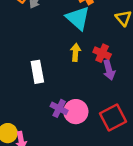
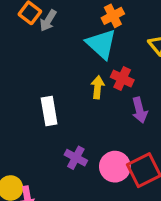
red cross: (102, 53) -> (122, 78), moved
pink circle: (76, 112) -> (115, 167), moved

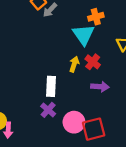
purple arrow: (140, 110) -> (100, 87), turned -84
white rectangle: (49, 111) -> (51, 86), moved

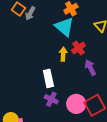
red cross: (93, 62) -> (78, 48), turned 32
purple arrow: (100, 87) -> (90, 68), turned -105

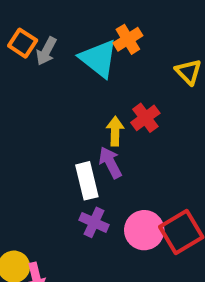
cyan triangle: (64, 27) -> (99, 59), moved
purple arrow: (90, 68) -> (110, 163), moved

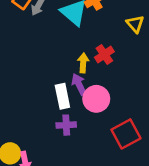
purple cross: (94, 222) -> (66, 125), turned -30
pink circle: (144, 230) -> (96, 99), moved

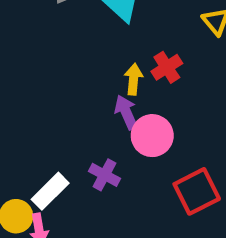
white rectangle: (62, 96) -> (50, 191), moved, turned 55
purple cross: (66, 125) -> (104, 175), turned 30

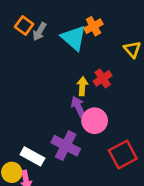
purple cross: (104, 175) -> (66, 146), size x1.5
white rectangle: (50, 191) -> (32, 156), turned 75

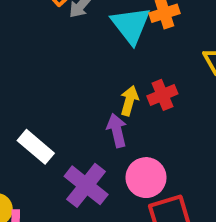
pink circle: (95, 121) -> (146, 178), moved
white rectangle: (32, 156) -> (36, 147), moved

